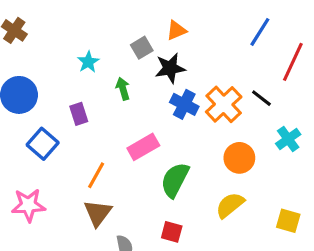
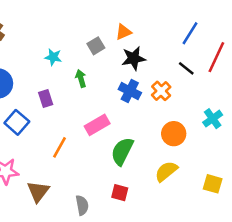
cyan star: (88, 62) -> (53, 57), turned -30
black star: (170, 68) -> (134, 58), moved
black line: (261, 98) -> (186, 68), moved
orange cross: (224, 104) -> (161, 91), size x0.7
brown triangle: (98, 213) -> (38, 191), moved

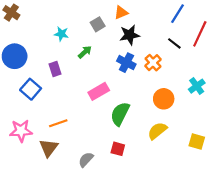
green arrow: (81, 78) -> (85, 52), turned 64
orange line: (59, 147) -> (58, 123), moved, turned 42
gray semicircle: (82, 205) -> (86, 160), turned -126

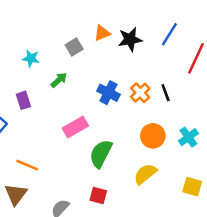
black star: (130, 35) -> (130, 39), moved
black line: (174, 43) -> (166, 93), moved, turned 32
cyan cross: (197, 86) -> (188, 137), moved
orange line: (58, 123) -> (27, 165), turned 42

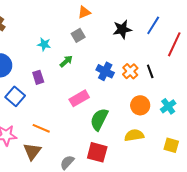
orange triangle: (102, 33) -> (84, 12), moved
yellow semicircle: (145, 174) -> (134, 135), turned 30
red square: (98, 196) -> (97, 152), size x1.5

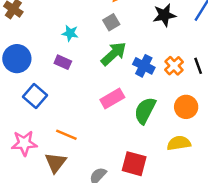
green arrow: (66, 61) -> (114, 54), moved, size x1.6
purple rectangle: (38, 77) -> (63, 62), moved, turned -48
green semicircle: (99, 119) -> (145, 111), moved

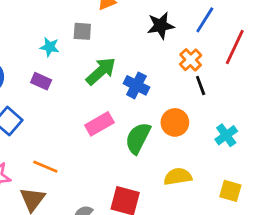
gray square: (111, 22) -> (82, 31), moved, turned 35
orange cross: (174, 66) -> (191, 60), moved
orange circle: (186, 107) -> (175, 122), moved

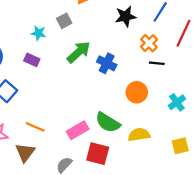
gray square: (82, 31) -> (64, 21), turned -32
black line: (201, 85) -> (157, 63), turned -64
pink rectangle: (99, 124) -> (78, 130), moved
green semicircle: (138, 138) -> (108, 122), moved, turned -85
yellow square: (230, 191) -> (180, 146), turned -30

